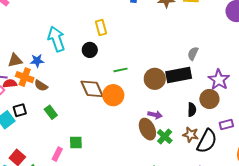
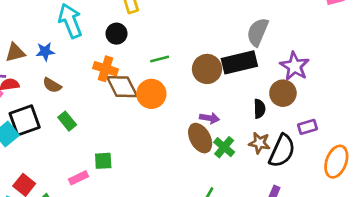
gray semicircle: (193, 54) -> (258, 32), size x1.5
orange cross: (25, 77) -> (106, 69), moved
black square: (20, 110) -> (25, 120), size x1.6
pink rectangle: (57, 154) -> (78, 178), turned 40

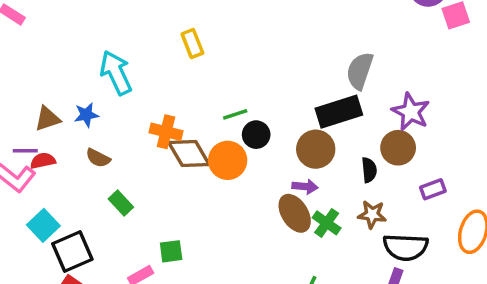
black circle: (116, 34) -> (256, 135), moved
brown circle: (207, 69) -> (316, 149), moved
black square: (25, 120) -> (72, 251), moved
black semicircle: (282, 151) -> (406, 247), moved, turned 72

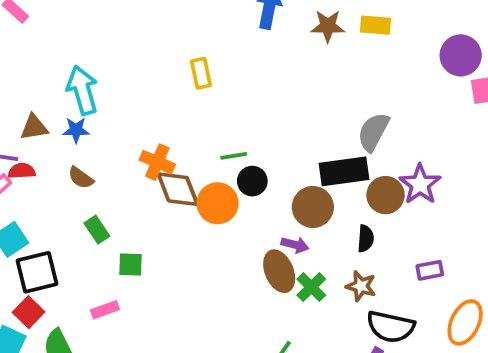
cyan arrow: (116, 73) -> (82, 90), moved
brown circle: (398, 148) -> (386, 195), moved
green square: (171, 251) -> (131, 265), moved

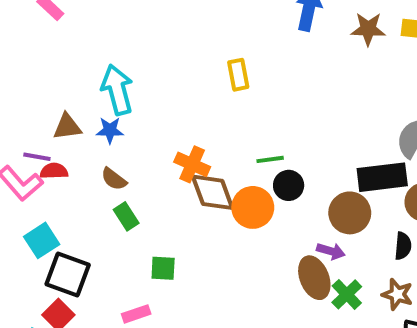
green rectangle: (97, 230) -> (126, 216), moved
black square: (37, 272) -> (68, 274), turned 33

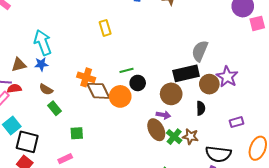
brown star: (397, 294) -> (190, 137), moved

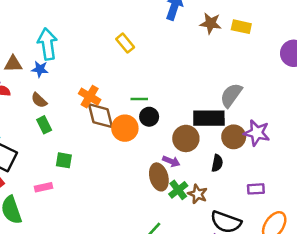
yellow rectangle: (105, 28) -> (125, 43), turned -35
purple star: (227, 77) -> (257, 133), turned -30

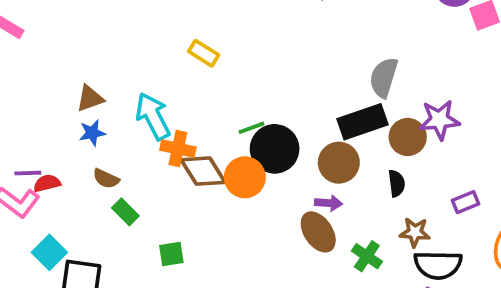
cyan arrow: (47, 44) -> (153, 116), moved
brown triangle: (13, 64) -> (90, 98), moved
black circle: (149, 117) -> (275, 149), size x1.6
green cross: (178, 190) -> (367, 256), moved
brown star: (198, 194) -> (415, 232), moved

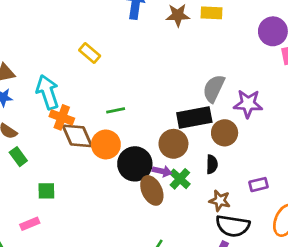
purple star: (439, 120) -> (248, 104), moved
black circle: (275, 149) -> (135, 164), moved
green cross: (367, 256) -> (180, 179), moved

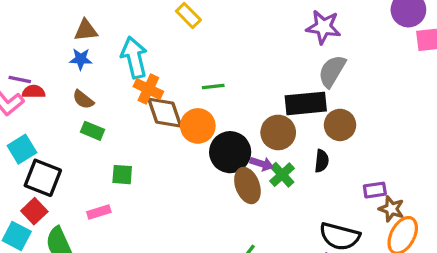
purple star: (248, 104) -> (323, 27), moved
green rectangle: (18, 157) -> (93, 131), turned -36
brown star: (220, 201) -> (391, 209), moved

